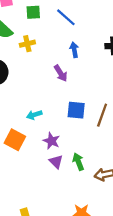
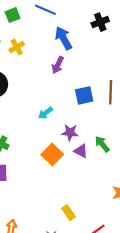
blue arrow: (74, 50) -> (64, 38), size x1.5
purple arrow: (61, 73) -> (58, 65), turned 77
orange square: (15, 140) -> (52, 155), moved, turned 35

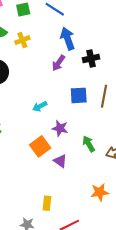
black cross: (100, 22) -> (91, 58), moved
purple triangle: (81, 151) -> (60, 161), moved
yellow rectangle: (68, 213) -> (47, 203), turned 32

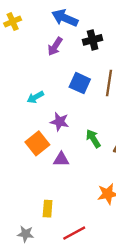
blue arrow: (68, 39) -> (65, 18), turned -45
blue square: (79, 95) -> (80, 83), turned 30
purple triangle: (60, 161) -> (61, 159), turned -32

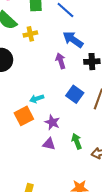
purple arrow: (55, 46) -> (61, 61), turned 119
orange square: (37, 143) -> (24, 116), moved
purple triangle: (61, 159) -> (49, 144), moved

